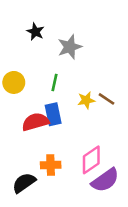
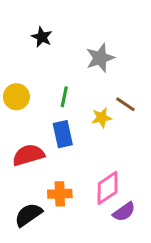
gray star: (70, 47) -> (100, 58), moved
brown line: (106, 99) -> (125, 104), moved
red semicircle: (35, 122) -> (28, 155), moved
purple semicircle: (105, 180) -> (124, 212), size x0.7

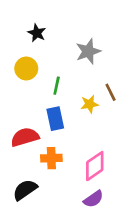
yellow circle: (16, 97) -> (26, 69), moved
brown line: (125, 104) -> (111, 92), turned 30
orange cross: (60, 194) -> (51, 158), moved
purple semicircle: (124, 212) -> (93, 199), moved

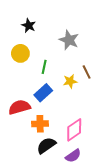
gray star: (88, 51) -> (69, 40), turned -30
blue rectangle: (55, 119) -> (43, 93), turned 60
black semicircle: (25, 190) -> (46, 145), moved

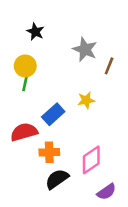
green line: (44, 67) -> (25, 82), moved
brown line: (87, 72) -> (109, 66), moved, turned 48
purple semicircle: (73, 156) -> (107, 192), moved

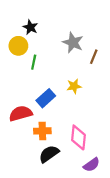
yellow circle: (25, 66) -> (18, 46), moved
green line: (25, 82) -> (34, 62), moved
pink diamond: (91, 160) -> (78, 137), turned -50

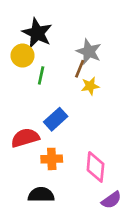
black star: (30, 27) -> (37, 33), size x1.6
brown line: (94, 57) -> (80, 69), moved
yellow star: (74, 86) -> (90, 86), moved
black semicircle: (49, 154) -> (41, 195), moved, turned 35

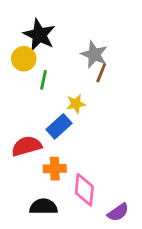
brown line: (80, 69) -> (101, 73), moved
yellow star: (90, 86) -> (76, 104), moved
pink diamond: (95, 167) -> (84, 190), moved

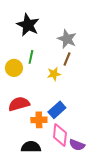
yellow circle: (24, 59) -> (14, 68), moved
brown line: (101, 73) -> (67, 59), moved
blue rectangle: (59, 126) -> (57, 110), moved
purple semicircle: (118, 212) -> (77, 145), moved, turned 56

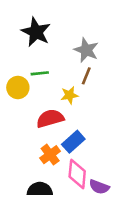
green line: (31, 57) -> (40, 73), turned 72
red semicircle: (19, 104) -> (50, 118), moved
orange cross: (39, 120) -> (50, 155), turned -35

